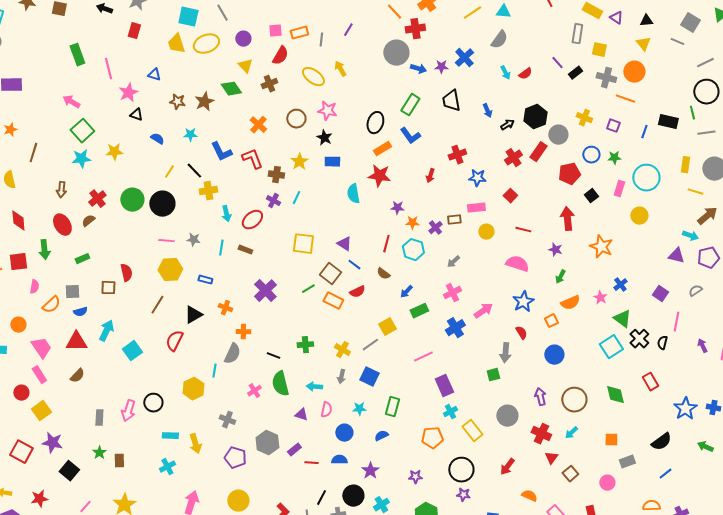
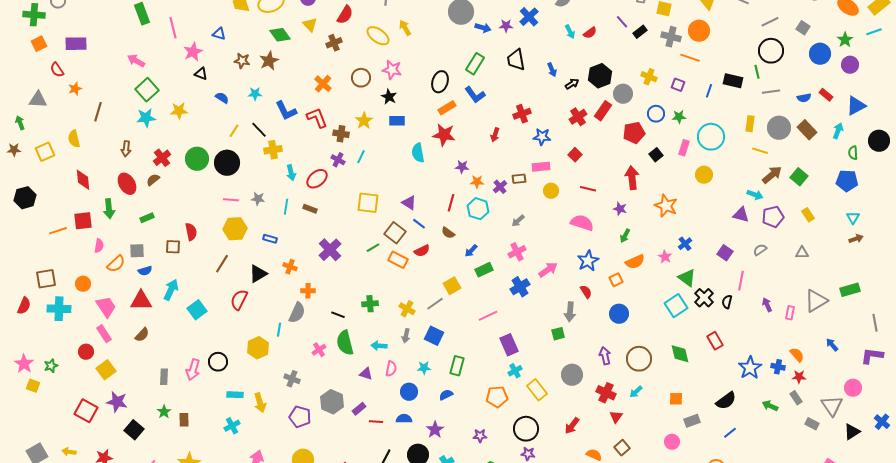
green diamond: (231, 89) -> (280, 35), moved
brown square: (570, 474) -> (622, 448), moved

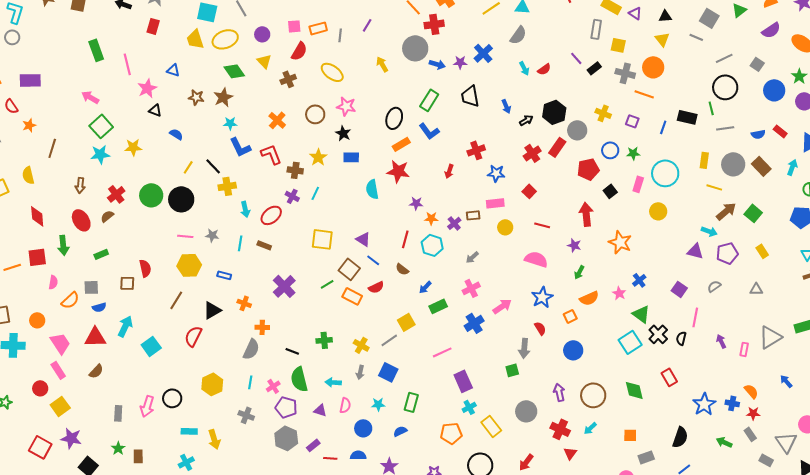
yellow arrow: (405, 28) -> (382, 64), moved
cyan star: (255, 94) -> (230, 123), moved
cyan line: (279, 330) -> (250, 382), moved
black semicircle: (726, 401) -> (680, 437), turned -35
purple pentagon: (300, 417) -> (286, 407), moved

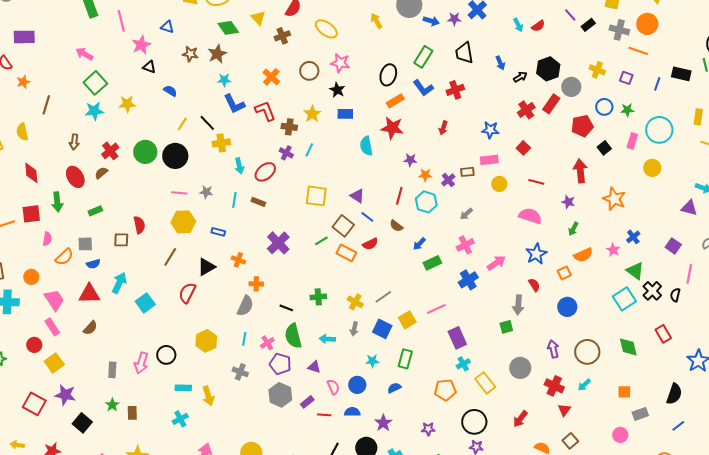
red cross: (476, 150) -> (455, 90), moved
yellow square: (406, 322) -> (407, 320), moved
pink semicircle: (345, 405) -> (333, 387), moved, turned -35

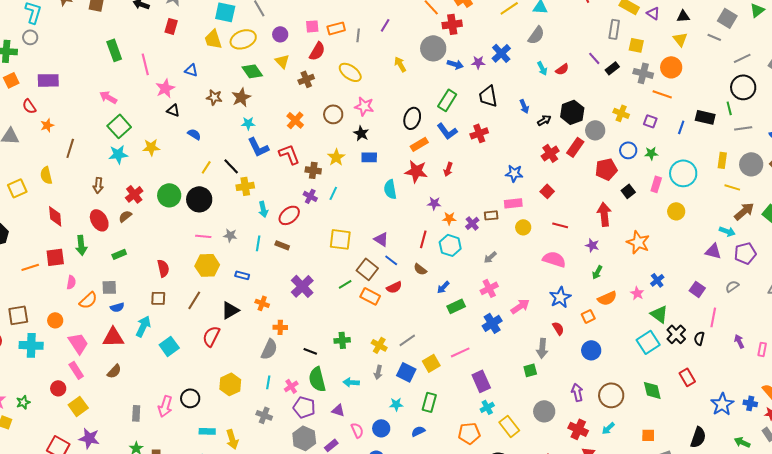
red arrow: (443, 128) -> (448, 169), moved
brown square: (121, 240) -> (158, 298), moved

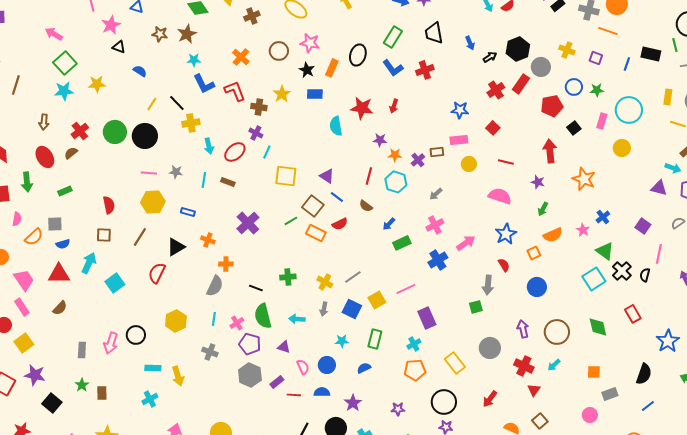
orange rectangle: (419, 144) -> (332, 68), moved, turned -36
cyan line: (333, 193) -> (267, 152), moved
cyan cross: (487, 407) -> (414, 344), moved

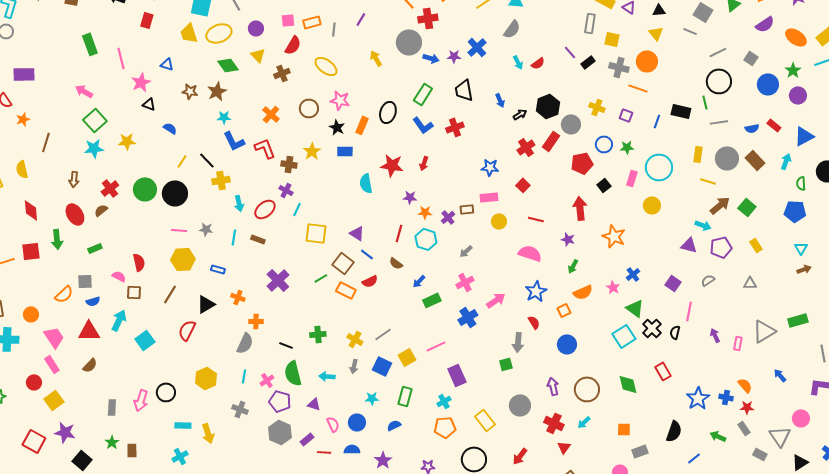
pink semicircle: (17, 219) -> (119, 276), moved, turned -72
blue line: (648, 406) -> (694, 458), moved

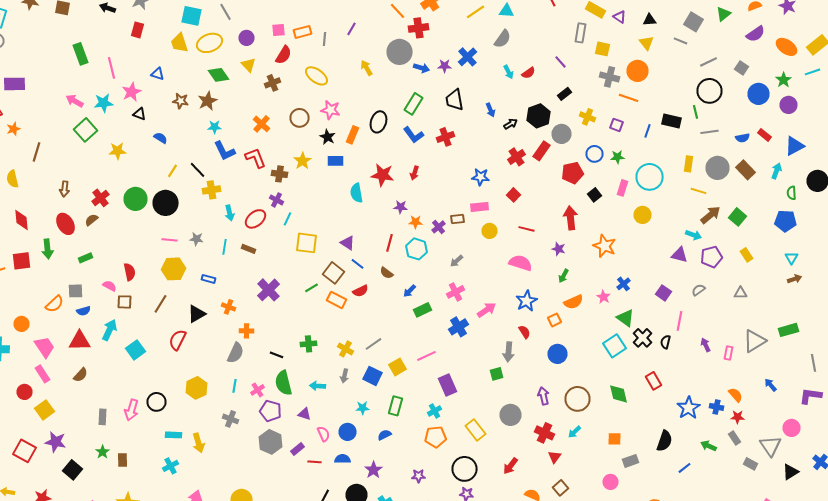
black rectangle: (588, 62) -> (564, 94), moved
cyan star: (94, 148) -> (104, 103), moved

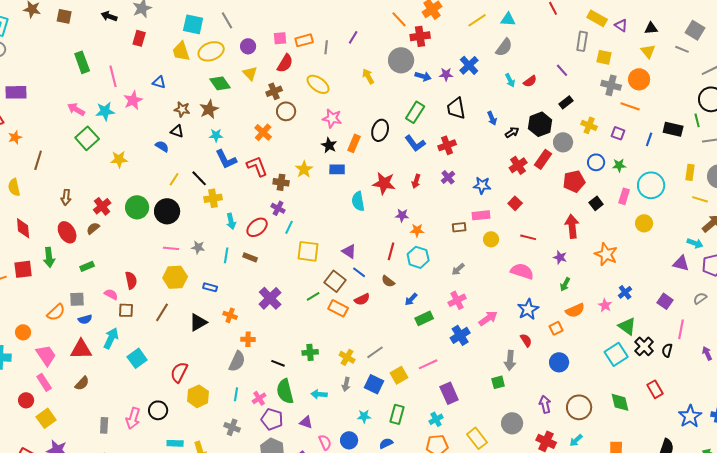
black triangle: (140, 114) -> (177, 131), moved
brown circle: (300, 118) -> (286, 111), moved
purple cross: (438, 227) -> (448, 177), moved
red semicircle: (178, 340) -> (179, 372), moved

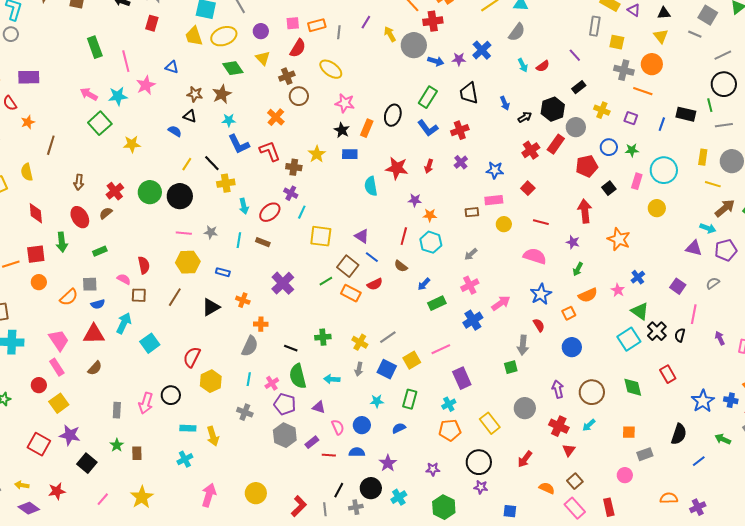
yellow arrow: (368, 76) -> (390, 34), moved
orange circle: (23, 332) -> (39, 282), moved

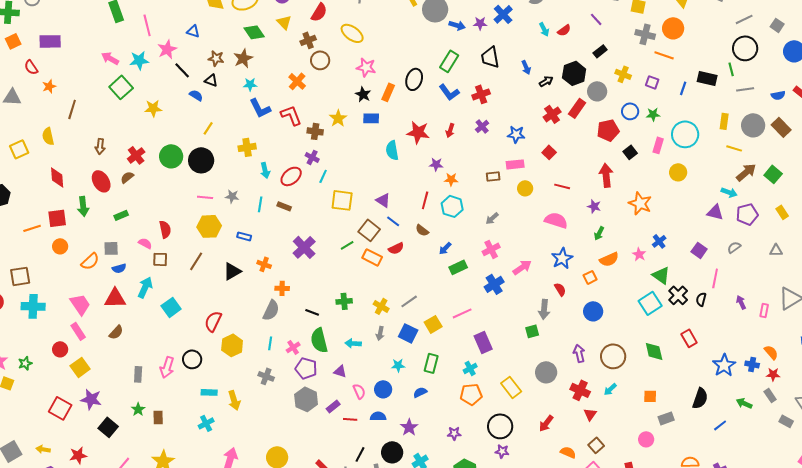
black line: (212, 163) -> (182, 70), moved

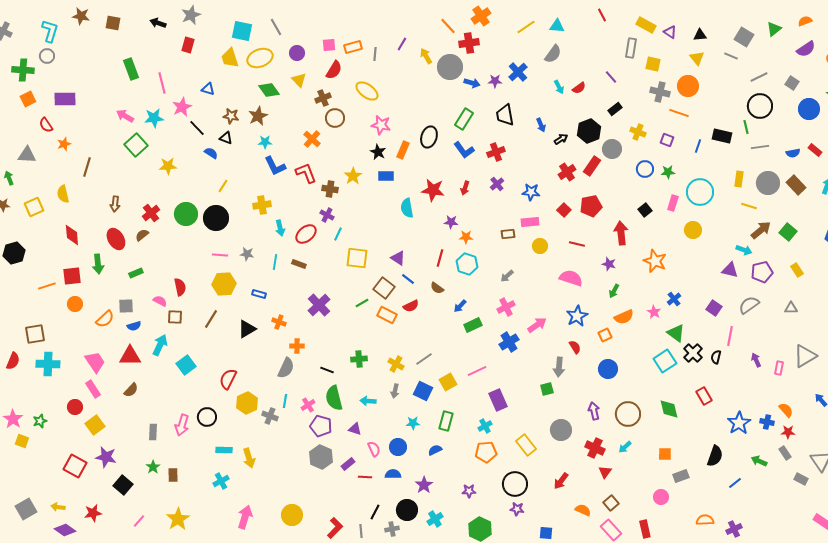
red pentagon: (608, 130) -> (591, 206), moved
gray semicircle: (734, 247) -> (749, 305), size x1.5
gray cross: (266, 376) -> (270, 416), moved

